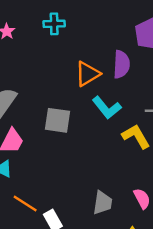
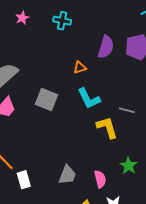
purple semicircle: (121, 64) -> (106, 47), moved
orange triangle: (88, 74) -> (80, 68), size x0.6

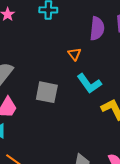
orange triangle: (80, 68) -> (74, 54), turned -40

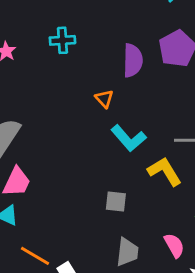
gray square: (47, 92) -> (116, 201), moved, size x0.7

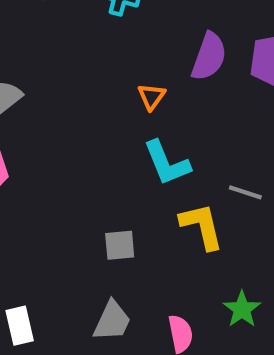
gray square: (116, 201) -> (120, 245), turned -30

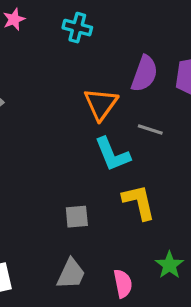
orange triangle: (151, 97) -> (101, 104), size x1.6
gray line: (245, 192) -> (150, 130), moved

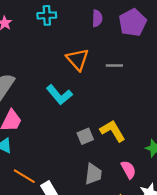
purple semicircle: (144, 74) -> (97, 18), moved, size x0.7
cyan L-shape: (112, 154) -> (59, 95), moved
yellow L-shape: (139, 202) -> (113, 131), moved

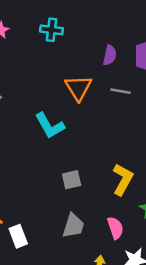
purple semicircle: (97, 18) -> (110, 55), moved
gray line: (114, 66) -> (121, 91), moved
yellow L-shape: (113, 131) -> (123, 179), moved, turned 50

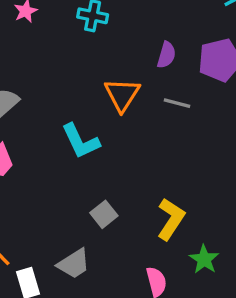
gray square: (72, 180) -> (104, 214), turned -30
gray trapezoid: (73, 226) -> (74, 264), moved, turned 36

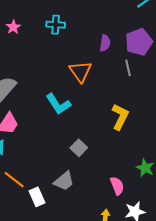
gray line: (177, 103) -> (128, 68), moved, turned 70
yellow L-shape: (171, 219) -> (120, 117), moved

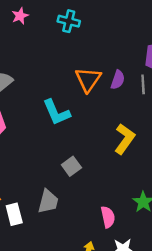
purple semicircle: (105, 43) -> (118, 80), moved
gray trapezoid: (64, 181) -> (48, 201), turned -45

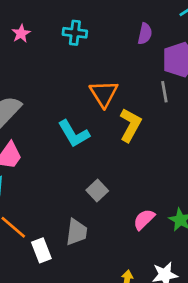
purple semicircle: (118, 80) -> (145, 34), moved
yellow L-shape: (125, 139) -> (130, 125), moved
pink semicircle: (108, 217) -> (144, 219), moved, turned -115

